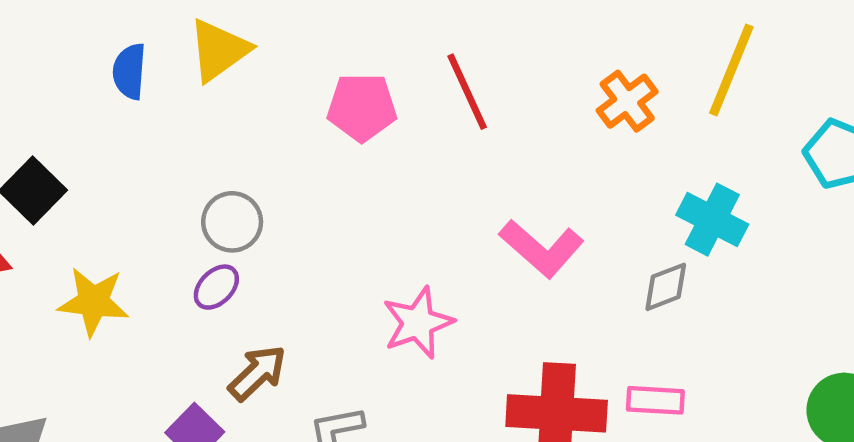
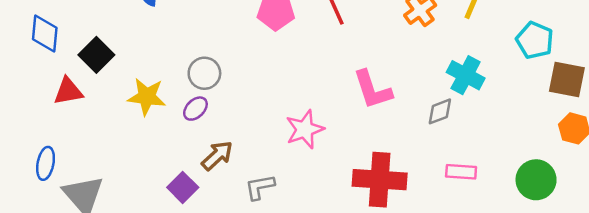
pink L-shape: (541, 248) -> (373, 90), turned 30
yellow star: (93, 302) -> (147, 97), moved
pink rectangle: (655, 400) -> (461, 172), moved

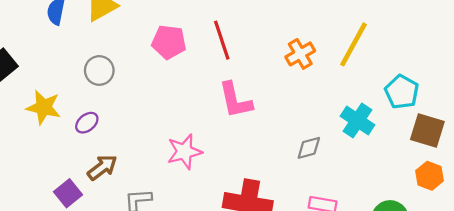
gray circle: (204, 73) -> (99, 70), moved
cyan cross: (466, 75) -> (357, 121), moved
pink L-shape: (373, 90) -> (235, 100), moved

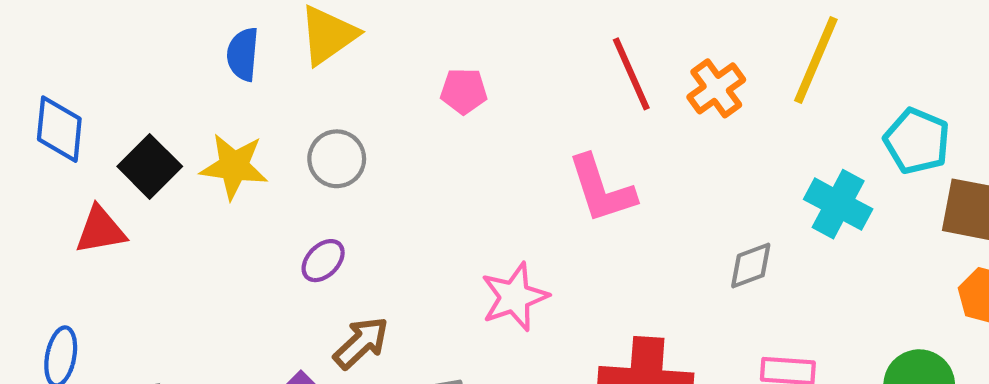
red line: (222, 40) -> (631, 74), moved
pink pentagon: (169, 42) -> (464, 91), size x0.7
yellow star: (44, 107) -> (234, 166), moved

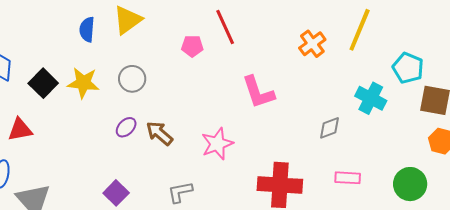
red line: (631, 74) -> (225, 27), moved
red triangle: (100, 230) -> (20, 130), moved
brown arrow: (361, 343) -> (160, 133), moved, turned -96

